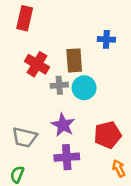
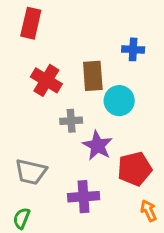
gray cross: (59, 85) -> (71, 121), moved
cyan circle: (84, 88) -> (119, 101), moved
purple star: (63, 125) -> (97, 146), moved

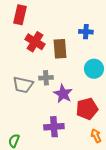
red cross: (46, 80) -> (35, 42), moved
cyan circle: (119, 101) -> (94, 69), moved
gray trapezoid: (31, 172) -> (23, 85), moved

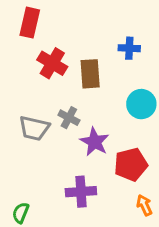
gray cross: (46, 78) -> (69, 118), turned 32

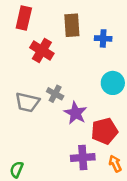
brown rectangle: (90, 74) -> (72, 25), moved
purple cross: (81, 192) -> (83, 158), moved

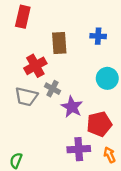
brown rectangle: (72, 25) -> (59, 43), moved
red cross: (42, 50) -> (35, 66), moved, turned 30

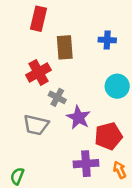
red rectangle: (23, 17) -> (38, 19), moved
gray trapezoid: (26, 97) -> (36, 125), moved

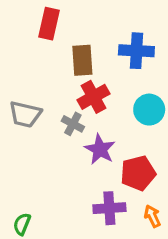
blue cross: (107, 40) -> (136, 51), size x1.5
red cross: (38, 72) -> (94, 97), moved
gray trapezoid: (36, 125) -> (25, 114), moved

